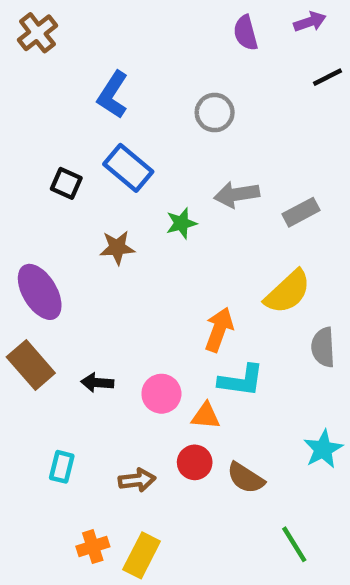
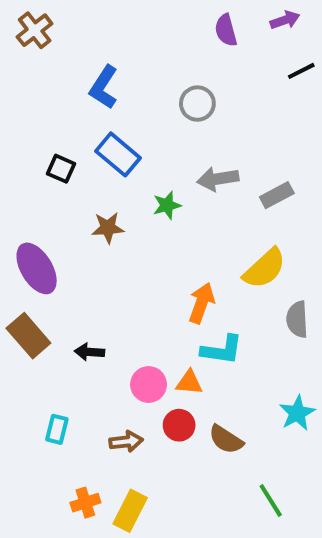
pink circle: (161, 394) -> (149, 384), moved

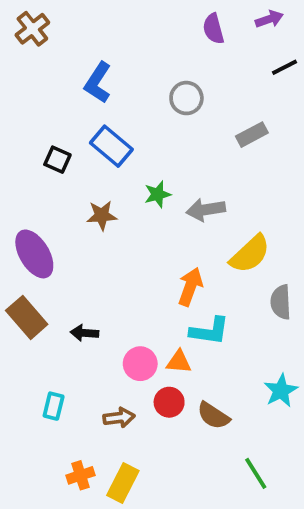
gray arrow: (218, 179) -> (206, 210), moved
gray rectangle: (277, 195) -> (252, 135), moved

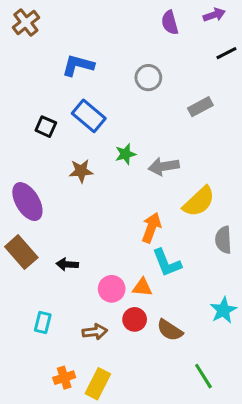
blue L-shape: (98, 83) -> (78, 65), turned 72
cyan L-shape: (210, 331) -> (167, 263), turned 60

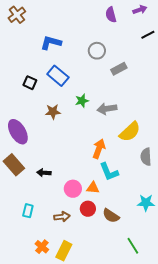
gray rectangle: (200, 107) -> (119, 69), moved
cyan star: (223, 310) -> (146, 203), turned 30
orange cross: (64, 378) -> (42, 247), turned -32

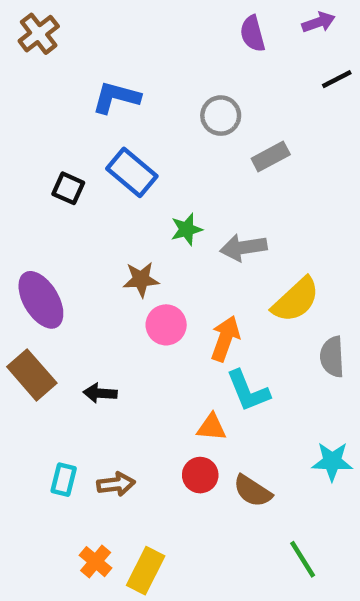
brown star: (53, 112) -> (141, 279), moved
pink circle: (73, 189) -> (166, 325), moved
brown arrow: (62, 217) -> (116, 484), moved

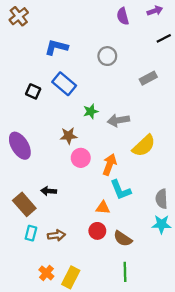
gray rectangle: (271, 157) -> (148, 78), moved
gray semicircle: (332, 357) -> (162, 199), moved
brown rectangle: (32, 375) -> (24, 204), moved
green line: (303, 559) -> (125, 272), moved, turned 30

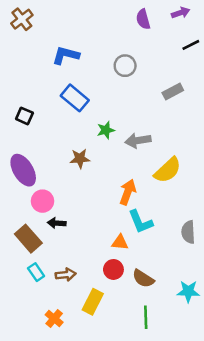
black square: (33, 91) -> (24, 116), moved
pink circle: (81, 158) -> (43, 201), moved
cyan star: (162, 224) -> (188, 291), moved
cyan rectangle: (31, 233) -> (36, 272), turned -48
yellow rectangle: (71, 277) -> (93, 302), moved

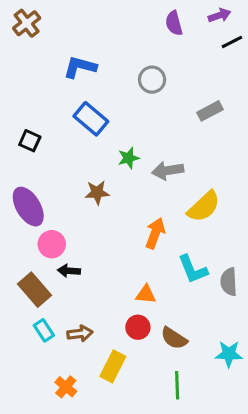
black line: (191, 45) -> (232, 42), moved
cyan L-shape: (141, 222) -> (193, 269), moved

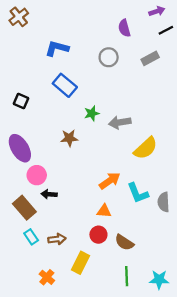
purple semicircle: (174, 23) -> (124, 28), moved
gray rectangle: (210, 111) -> (150, 58), moved
orange arrow: (155, 233) -> (110, 181), moved, turned 35
cyan star: (229, 354) -> (159, 280), moved

